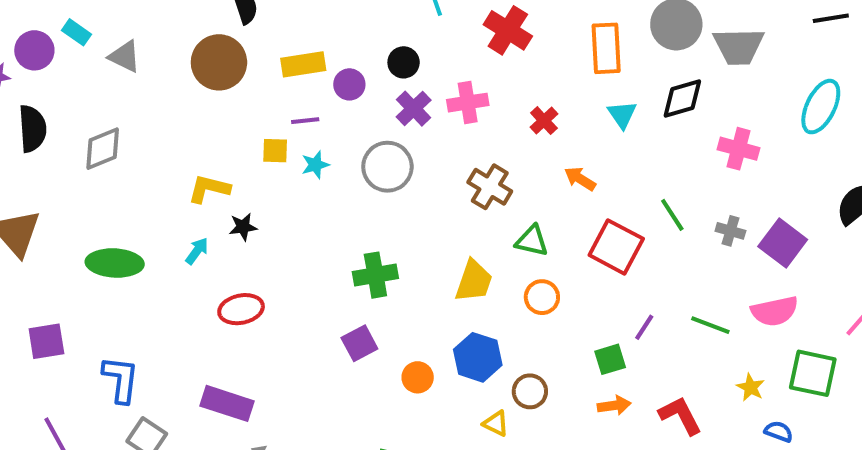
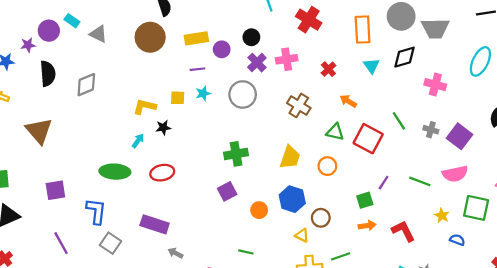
yellow square: (275, 151) -> (178, 98), moved
green triangle: (532, 241) -> (335, 132), moved
green ellipse: (115, 263) -> (115, 172), moved

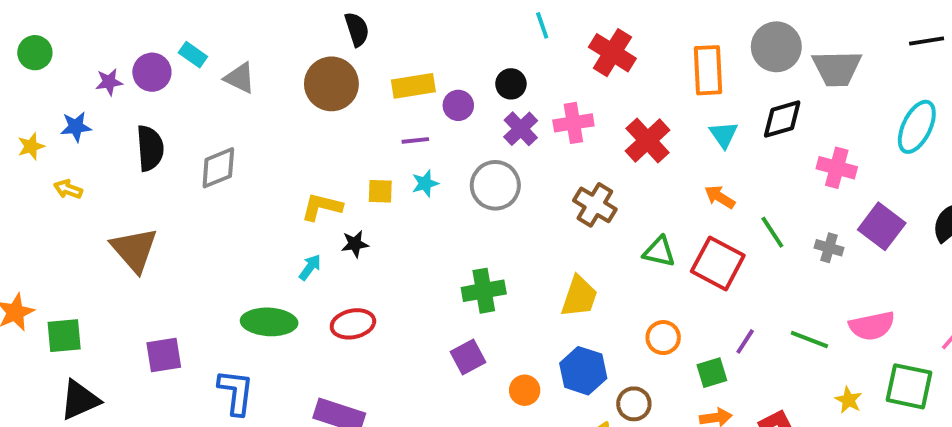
purple star: (28, 45) -> (109, 82), moved
red cross: (328, 69) -> (648, 140), size x1.6
orange arrow: (348, 101) -> (720, 197), moved
purple square: (460, 136) -> (882, 226), moved
orange circle: (327, 166) -> (663, 338), moved

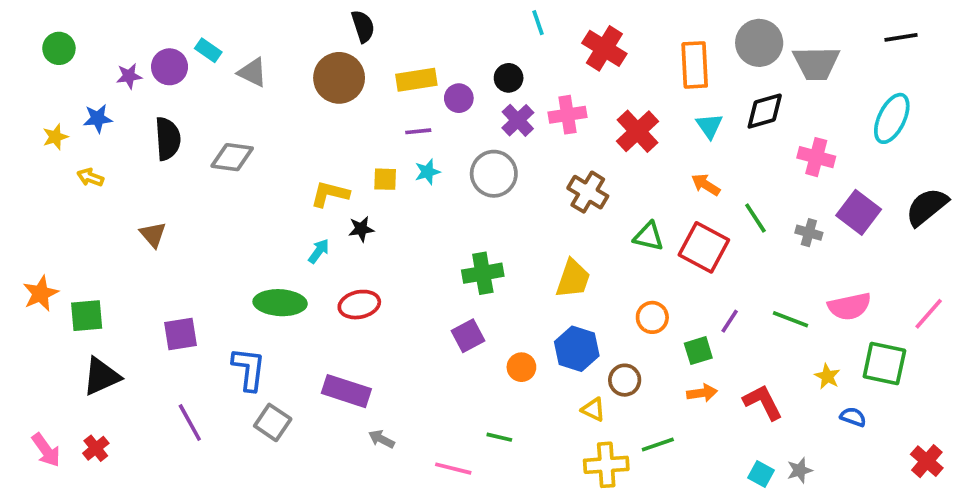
gray diamond: (218, 168) -> (232, 157), turned 30
brown triangle: (134, 250) -> (153, 234), size x0.6

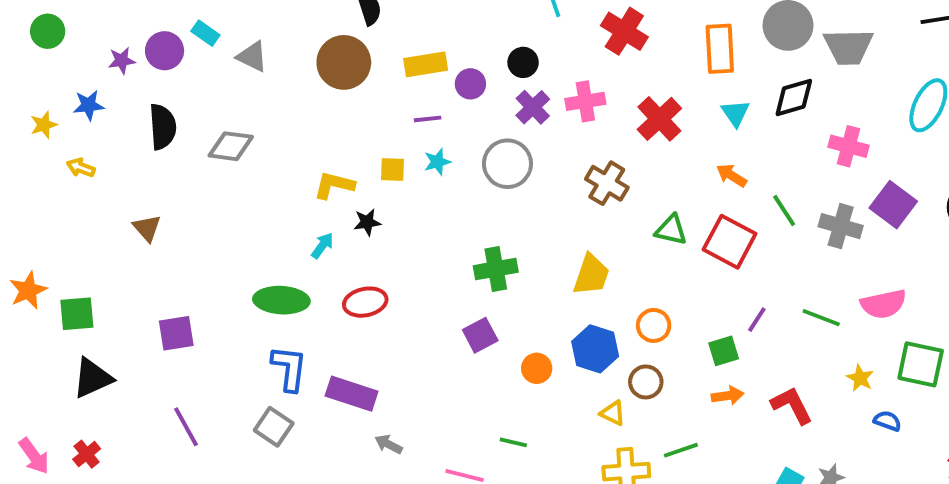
gray cross: (809, 233) -> (841, 226), size x1.5
orange circle: (652, 317) -> (654, 325), moved
blue L-shape: (249, 369) -> (289, 368), moved

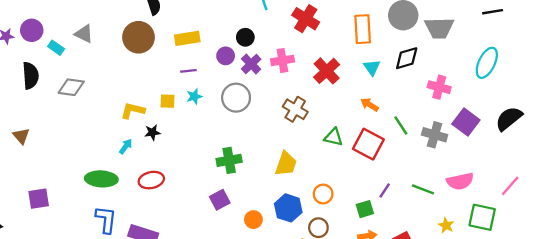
cyan rectangle: (205, 33) -> (56, 48), moved
purple circle: (470, 84) -> (226, 56), moved

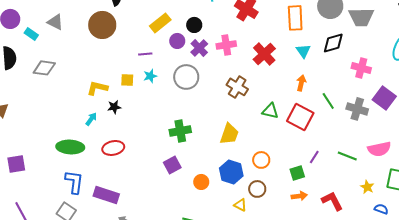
yellow rectangle: (187, 38) -> (160, 23), moved, turned -30
orange arrow: (370, 105) -> (301, 83), turned 70

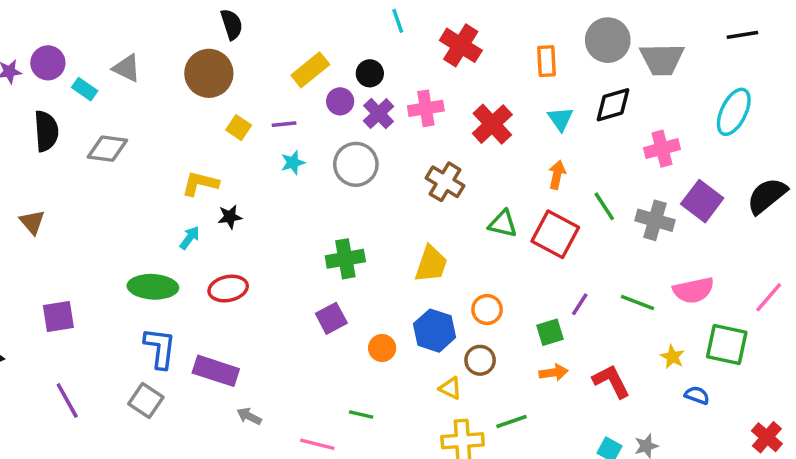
orange rectangle: (295, 18) -> (547, 61), size x0.7
pink cross: (361, 68) -> (662, 149), turned -30
yellow square: (127, 80) -> (239, 128), moved, turned 32

